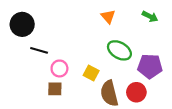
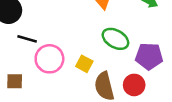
pink circle: (59, 68) -> (49, 59), size x1.5
brown square: (55, 89) -> (15, 81), moved

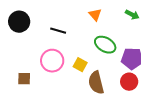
black line: (27, 39) -> (58, 31), moved
red circle: (134, 85) -> (129, 82), moved

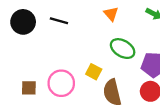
black line: (58, 31) -> (59, 21), moved
pink circle: (52, 61) -> (61, 83), moved

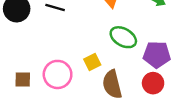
yellow square: (94, 72) -> (92, 62), turned 35

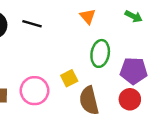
green ellipse: (123, 37) -> (100, 53), turned 70

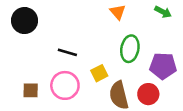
black line: (32, 24) -> (67, 52), moved
red circle: (130, 99) -> (148, 94), moved

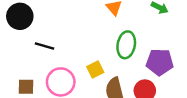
black line: (67, 52) -> (45, 46), moved

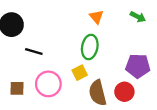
green ellipse: (126, 45) -> (90, 47), moved

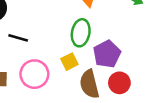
purple pentagon: (138, 66) -> (107, 54), moved, turned -30

